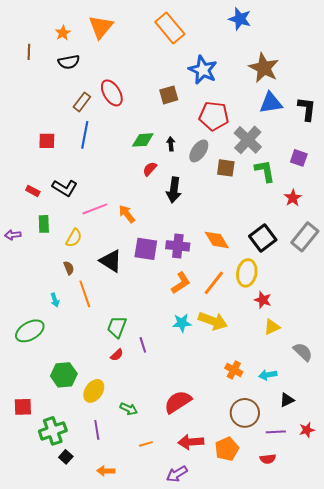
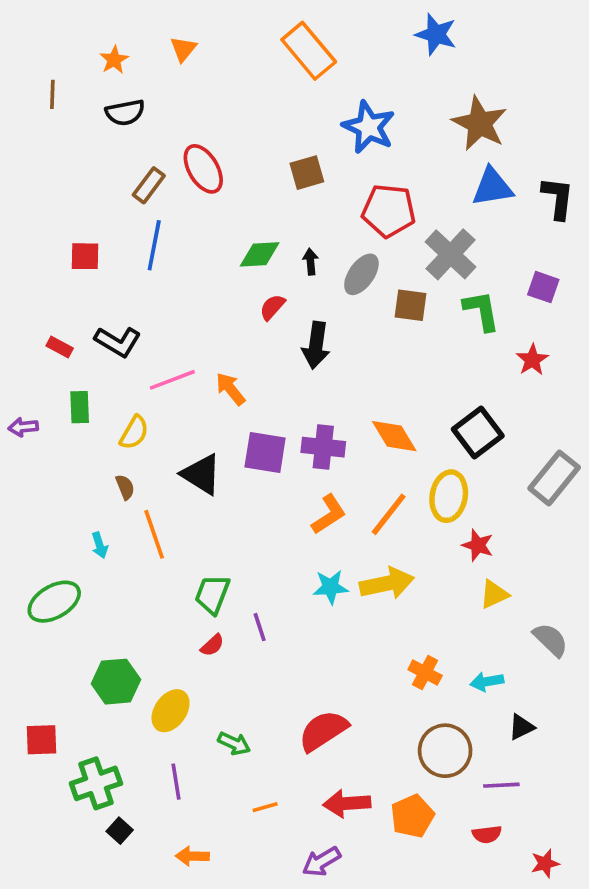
orange triangle: (101, 27) -> (183, 49), size x0.6
gray rectangle: (305, 237) -> (554, 478), moved
yellow arrow: (213, 321) -> (387, 583), turned -32
red star: (307, 430) -> (545, 863), moved

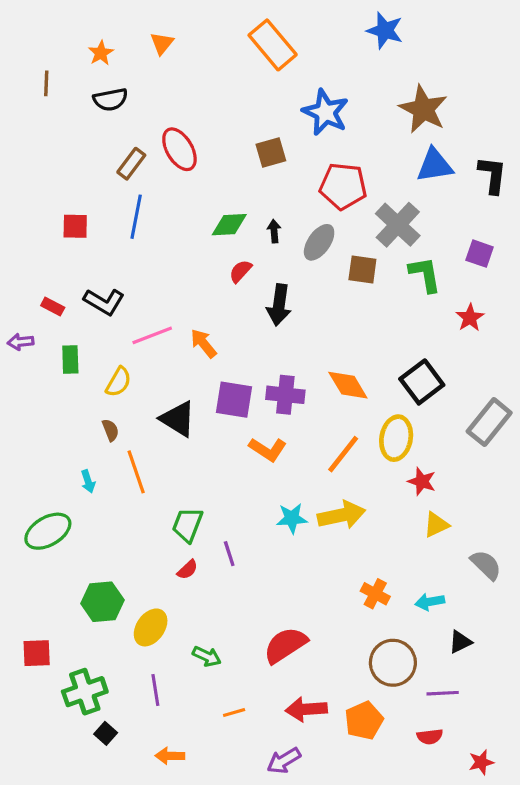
purple arrow: (23, 427) -> (21, 342), moved
orange L-shape: (329, 514) -> (268, 449), moved, turned 66

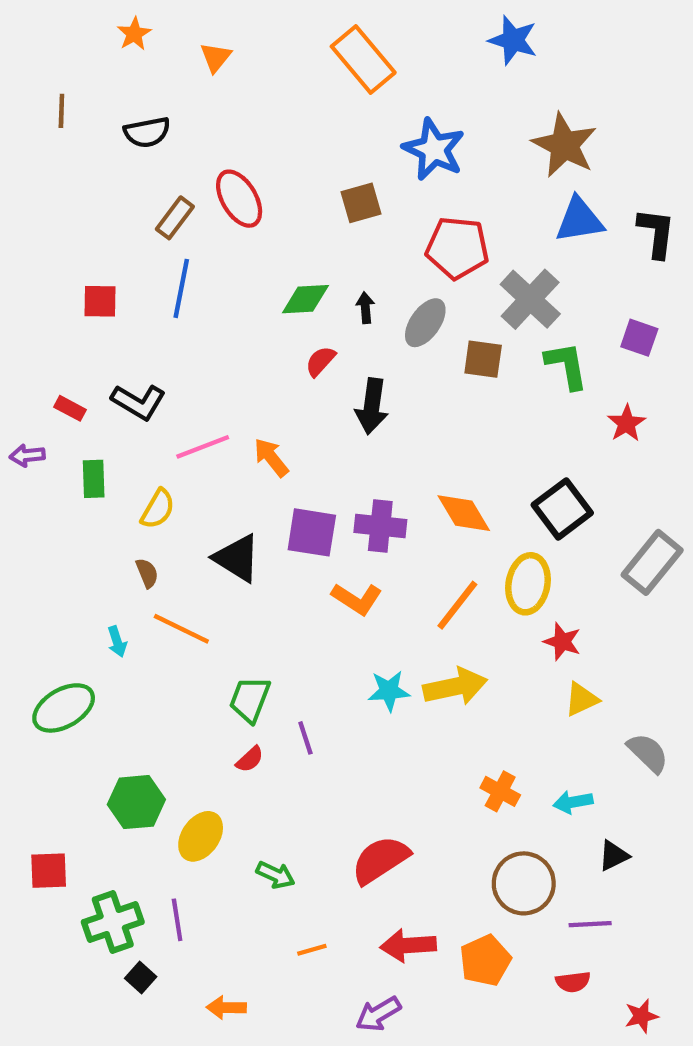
orange star: (101, 53) -> (134, 34), moved
orange line: (136, 472) -> (181, 629), turned -45
purple line: (155, 690) -> (177, 920), moved

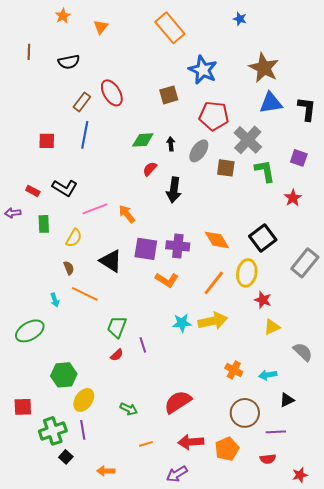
blue star: (513, 40) -> (240, 19), size x0.6
yellow ellipse: (201, 836) -> (84, 400), moved

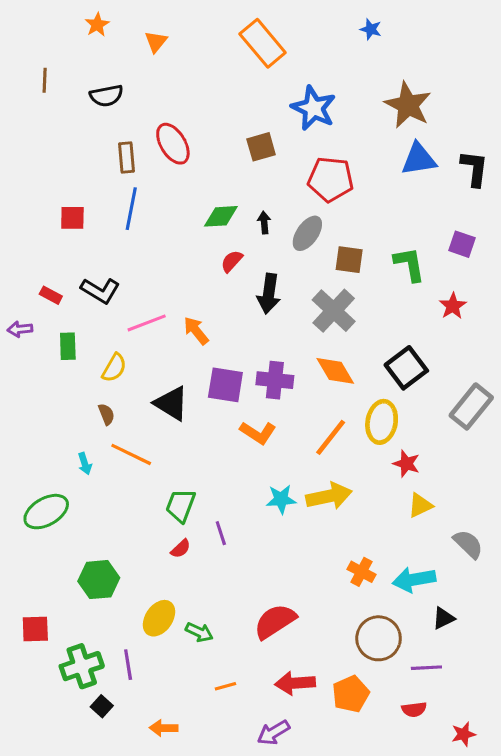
brown rectangle: (82, 102) -> (127, 158), turned -42
gray cross: (248, 140) -> (334, 311), moved
cyan arrow: (268, 375) -> (414, 580), size x1.5
yellow ellipse: (84, 400) -> (159, 618), moved

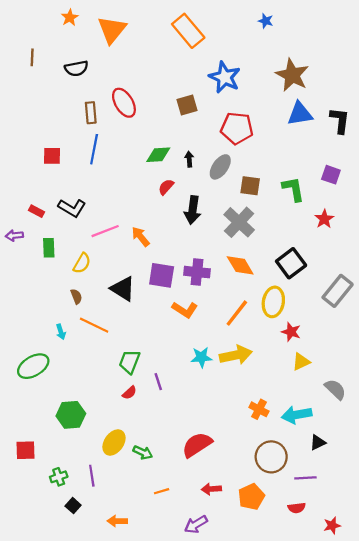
orange triangle: (156, 42) -> (112, 30), size x1.8
green cross: (82, 666) -> (59, 477), size x0.6
red arrow: (295, 683) -> (211, 489), size x0.7

